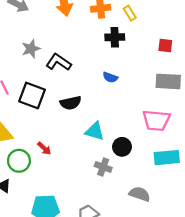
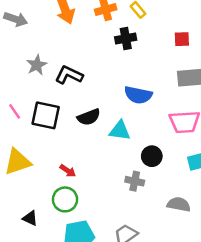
blue semicircle: (110, 77) -> (138, 95), moved, size x1.6
cyan triangle: (95, 131) -> (120, 131), moved
green circle: (19, 161) -> (65, 199), moved

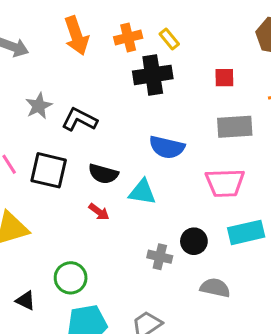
black cross: (126, 38) -> (153, 75), size x1.4
black semicircle: (89, 117) -> (103, 174), turned 35
black circle: (152, 156) -> (194, 241), moved
red arrow: (68, 171) -> (99, 212), moved

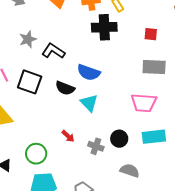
blue semicircle: (167, 147) -> (89, 72), moved
cyan triangle: (142, 192) -> (89, 103), turned 30
red arrow: (99, 212) -> (68, 136), moved

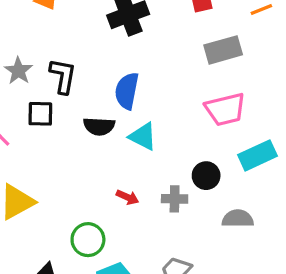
black L-shape: (53, 51) -> (63, 76), turned 85
blue semicircle: (89, 72) -> (127, 91), turned 100
black square: (30, 82) -> (40, 114), moved, size x0.7

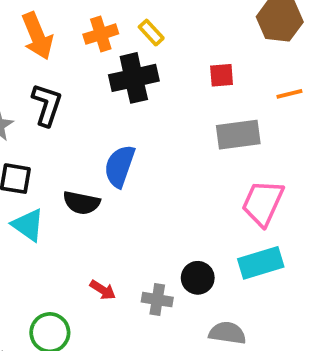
black L-shape: (63, 76) -> (47, 105), moved
pink trapezoid: (225, 109) -> (263, 203), moved, turned 120
cyan triangle: (143, 136) -> (28, 225), moved

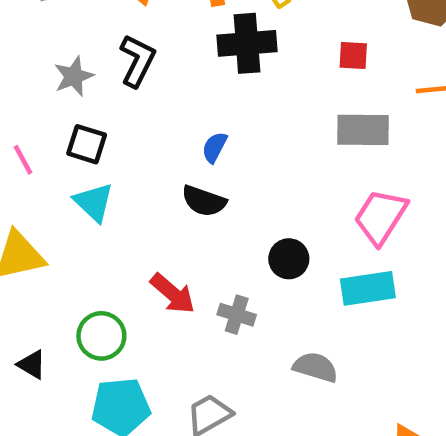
blue semicircle: (120, 166) -> (215, 147), size x0.6
black semicircle: (82, 203) -> (204, 201), moved
black circle: (198, 278) -> (289, 259), moved
red arrow: (103, 290) -> (173, 294), size x1.5

